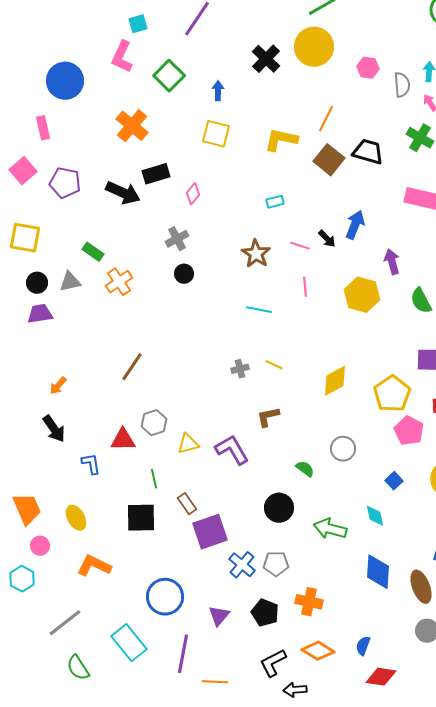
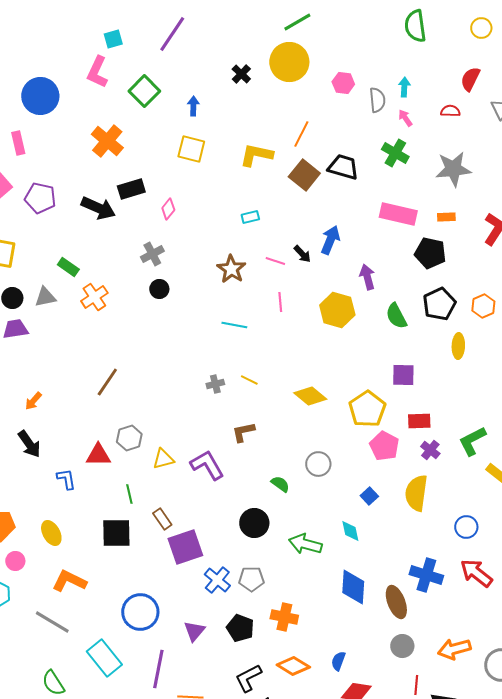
black cross: (266, 59) -> (241, 74), size x0.7
yellow diamond: (335, 381) -> (310, 396), turned 68
gray line: (65, 623) -> (52, 622), moved, turned 69

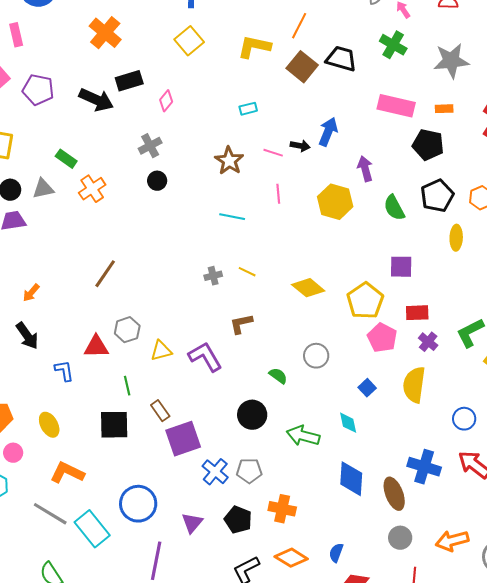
yellow square: (191, 149) -> (189, 41), turned 36
black arrow: (302, 254) -> (300, 146), turned -36
cyan rectangle: (104, 658) -> (92, 529), moved

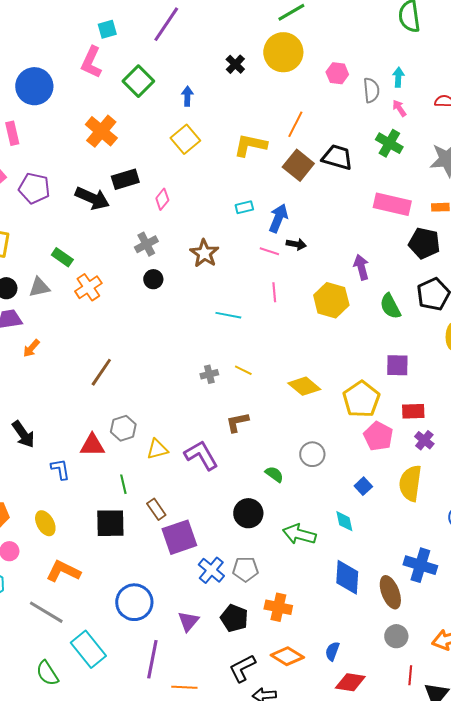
blue arrow: (328, 132) -> (278, 218), moved
brown star: (229, 161) -> (204, 253), moved
orange arrow: (31, 293) -> (31, 348), moved
cyan rectangle: (92, 529) -> (88, 649), moved

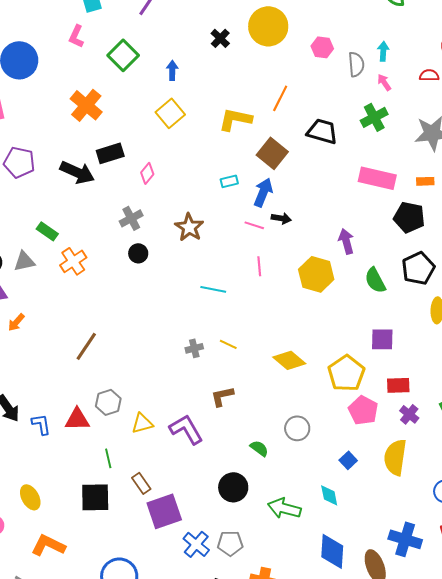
pink L-shape: (91, 62) -> (76, 36), size x0.7
green cross: (389, 143) -> (374, 117), turned 32
brown square: (298, 165) -> (272, 153), moved
blue L-shape: (60, 469) -> (41, 424), moved

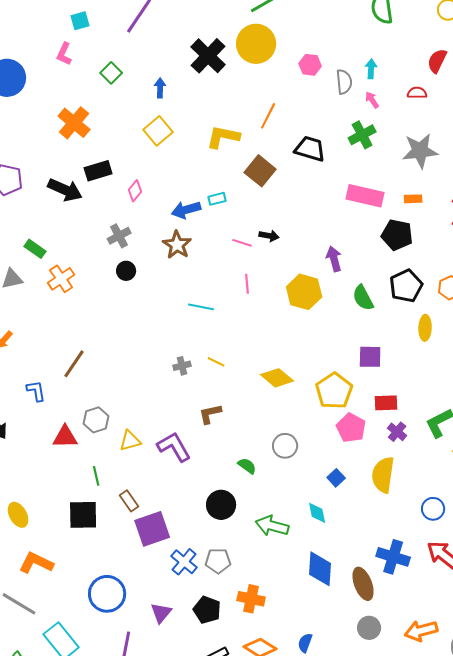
black cross: (220, 38) -> (208, 56), size x1.8
green square: (123, 55) -> (111, 73), size x0.7
blue arrow: (263, 192) -> (186, 210), moved, turned -128
blue L-shape: (41, 424) -> (36, 391), moved

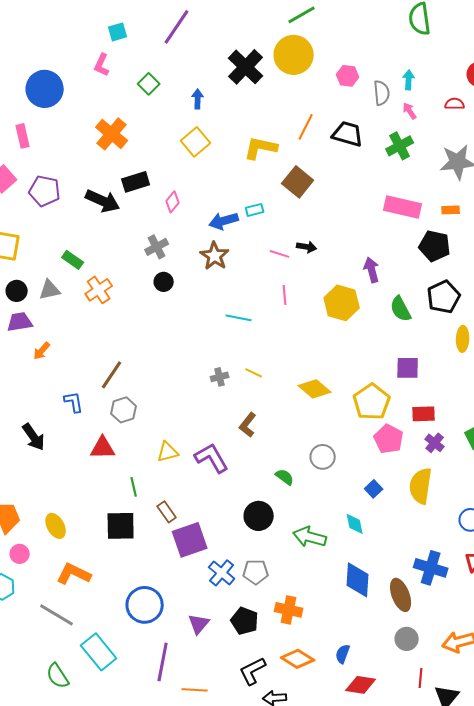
black trapezoid: (310, 149) -> (348, 134), moved
brown L-shape: (210, 414) -> (248, 425), turned -40
gray hexagon: (96, 420) -> (124, 410), moved

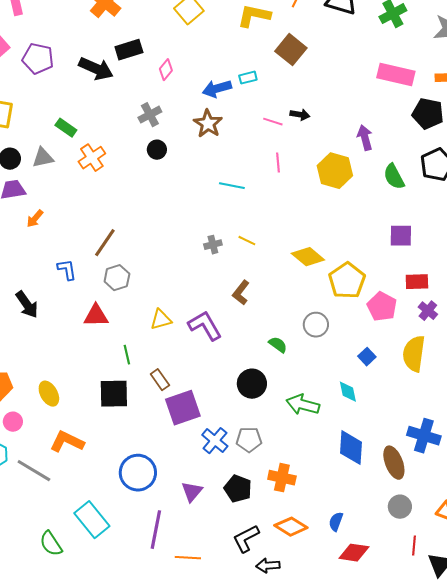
yellow pentagon: (372, 402) -> (347, 281), moved
gray line: (57, 615) -> (34, 471), moved

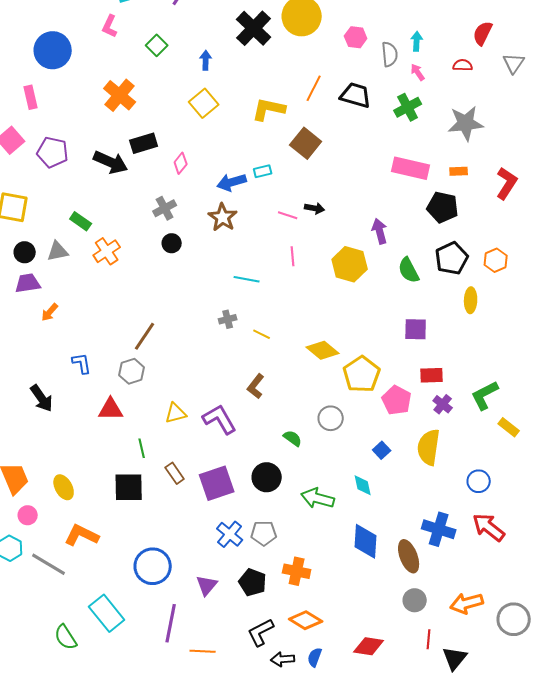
brown line: (105, 243) -> (145, 336), moved
gray cross: (213, 245) -> (228, 319), moved
purple square: (183, 408) -> (217, 483), moved
blue semicircle: (336, 522) -> (315, 657), moved

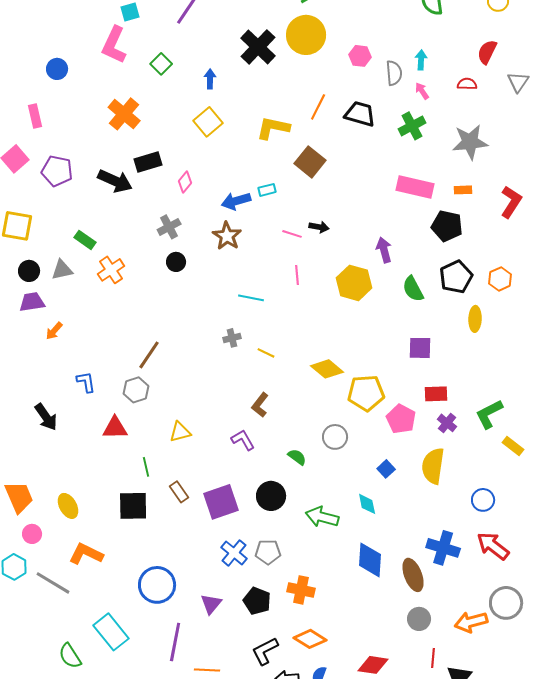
pink L-shape: (110, 26) -> (114, 45), size x1.6
blue circle: (53, 50) -> (57, 69), size x0.6
yellow pentagon: (362, 374) -> (366, 393), turned 30
purple L-shape: (220, 419) -> (243, 440), moved, size x0.7
gray circle: (514, 619) -> (506, 603), moved

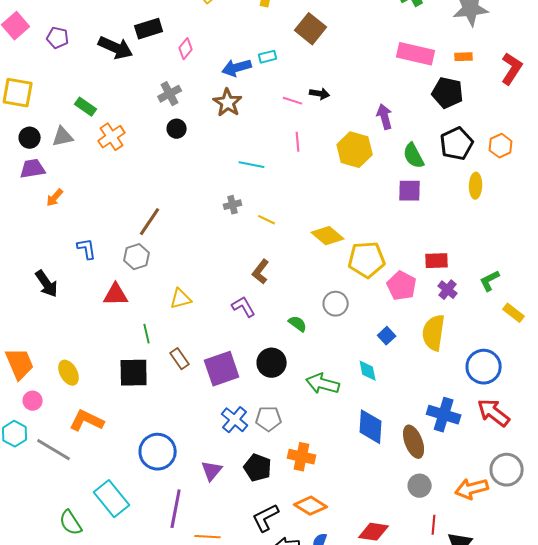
purple pentagon: (57, 171) -> (58, 38), size x0.7
purple square: (420, 348) -> (410, 191), moved
green L-shape: (489, 414) -> (490, 281), size x0.7
blue circle: (483, 500) -> (484, 367), size x1.5

